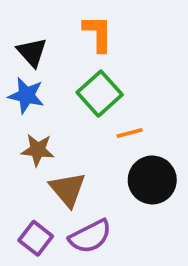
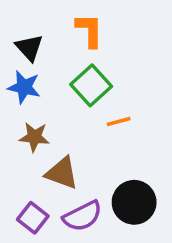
black circle: (152, 180) -> (134, 202), moved
brown triangle: (68, 189) -> (62, 173), turned -30

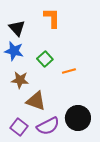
green square: (91, 85) -> (45, 59), moved, size x0.7

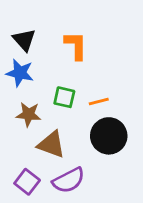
orange L-shape: (52, 18) -> (76, 46), moved
green square: (45, 59) -> (64, 97), moved, turned -35
black circle: (78, 118) -> (109, 136), moved

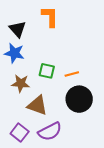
orange L-shape: (76, 46) -> (50, 17), moved

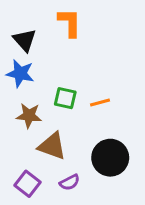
black circle: (79, 99) -> (110, 158), moved
purple semicircle: (50, 131) -> (70, 182), size x0.6

